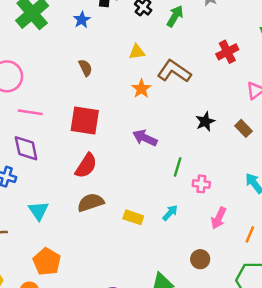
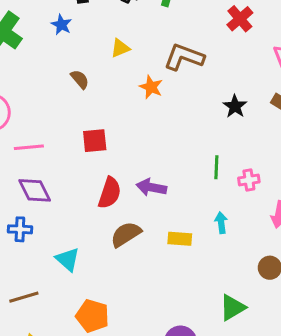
yellow triangle: (137, 52) -> (120, 48), moved
red square: (85, 120) -> (95, 141), size x0.7
purple arrow: (145, 138) -> (151, 187), moved
cyan arrow: (170, 213) -> (221, 223), turned -36

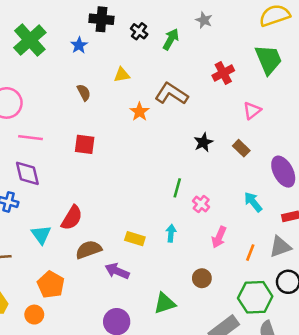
pink cross: (249, 180) -> (201, 204), turned 35
purple arrow: (151, 187) -> (117, 271), moved
red semicircle: (110, 193) -> (72, 218), moved
brown semicircle: (126, 234) -> (89, 250), moved

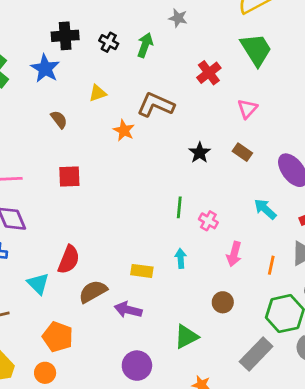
blue star: (79, 45) -> (45, 68), size x1.5

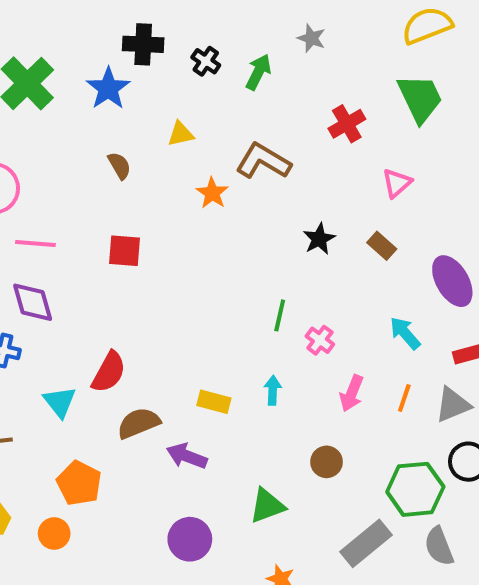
orange line: (271, 265) -> (404, 398), moved

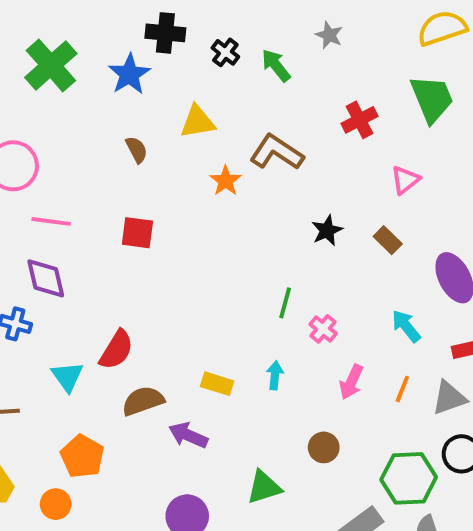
green arrow: (258, 72) -> (276, 65), turned -68
yellow triangle: (181, 134) -> (197, 122), size x1.4

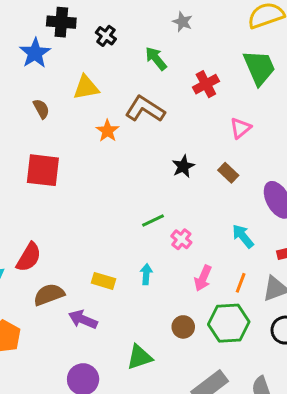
green arrow: (276, 65) -> (156, 59), moved
red square: (137, 233) -> (43, 170), size x1.4
green line: (285, 303) -> (153, 220), turned 50
green hexagon: (409, 478) -> (229, 323), moved

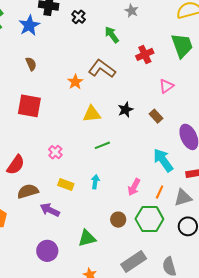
yellow triangle: (86, 87) -> (92, 114), moved
cyan arrow: (243, 236) -> (163, 160), size x1.4
pink cross: (181, 239) -> (55, 152), moved

